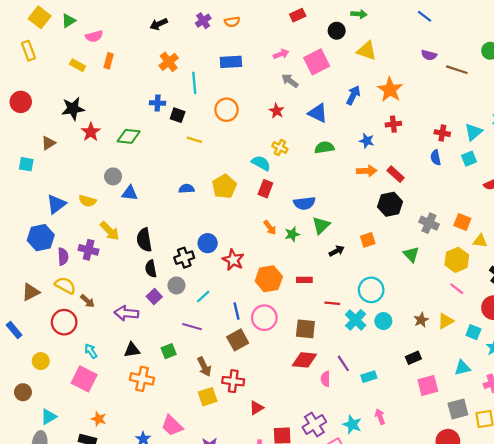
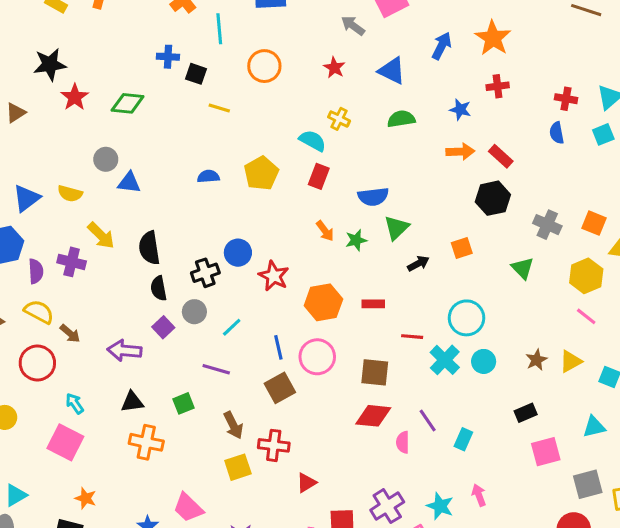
cyan rectangle: (369, 377) -> (463, 439), turned -48

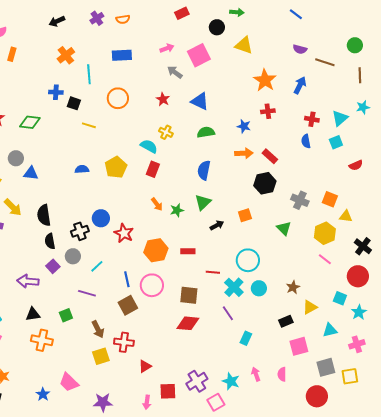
blue arrow: (442, 46) -> (300, 85), moved
blue semicircle: (373, 197) -> (204, 170), moved, turned 108
yellow triangle: (571, 361) -> (310, 307), moved
purple line: (428, 421) -> (228, 313), moved
pink semicircle: (403, 442) -> (282, 374), moved

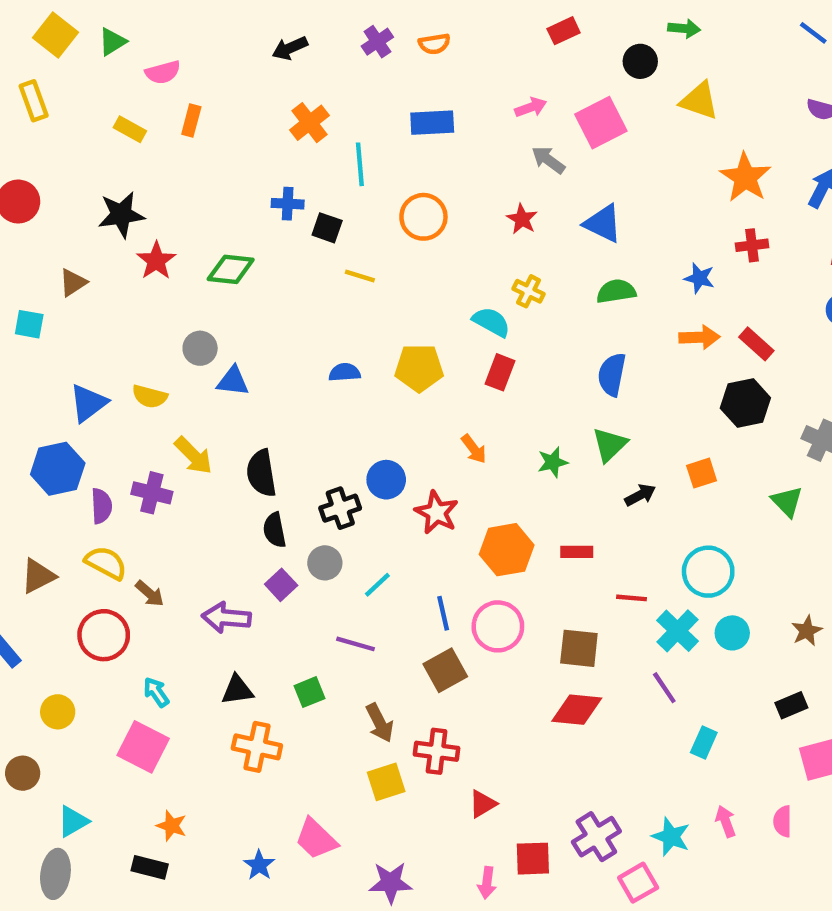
yellow pentagon: (116, 167) -> (419, 368), turned 30
orange arrow: (157, 204) -> (474, 449), moved

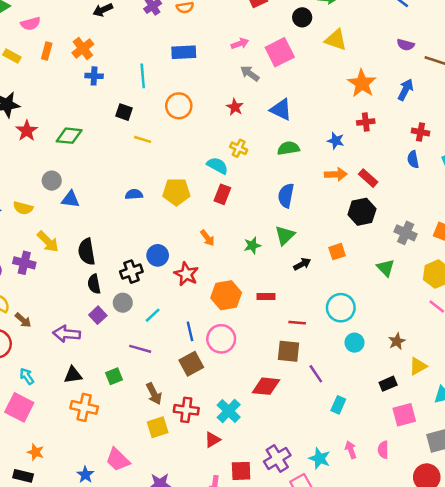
orange cross: (310, 123) -> (83, 49), moved
blue cross: (288, 204) -> (94, 76), moved
cyan cross: (677, 631) -> (229, 411), moved
brown square: (579, 648) -> (288, 351), moved

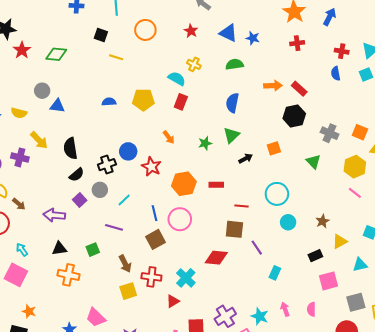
blue star: (336, 141) -> (253, 38), moved
black semicircle: (94, 284) -> (77, 175), turned -119

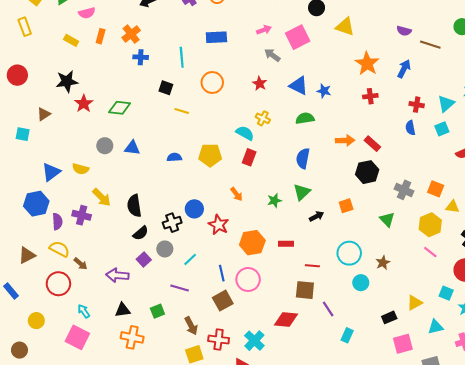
blue triangle: (57, 106) -> (132, 148), moved
brown star: (322, 221) -> (383, 263), moved

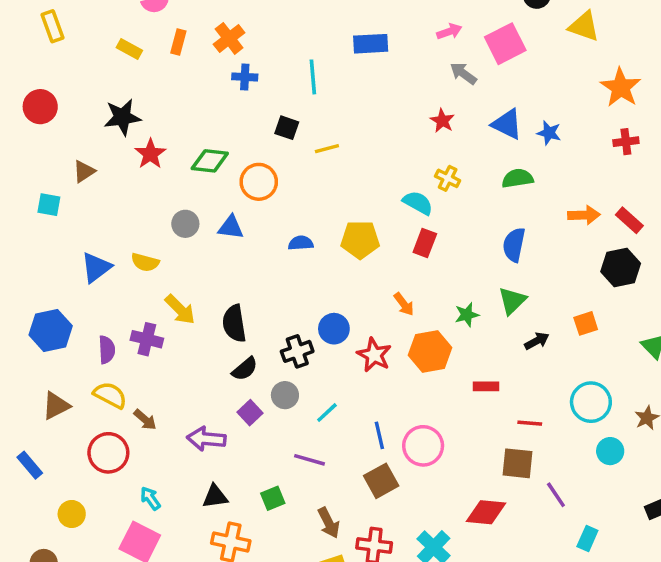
orange circle: (212, 82) -> (259, 182), moved
yellow line: (182, 111) -> (327, 149), moved, turned -32
blue hexagon: (36, 204) -> (51, 330), moved
orange hexagon: (252, 243) -> (430, 351), moved

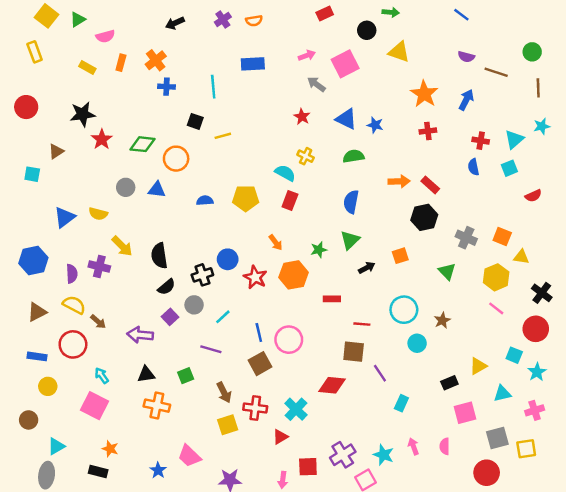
blue rectangle: (30, 465) -> (37, 356), moved, turned -42

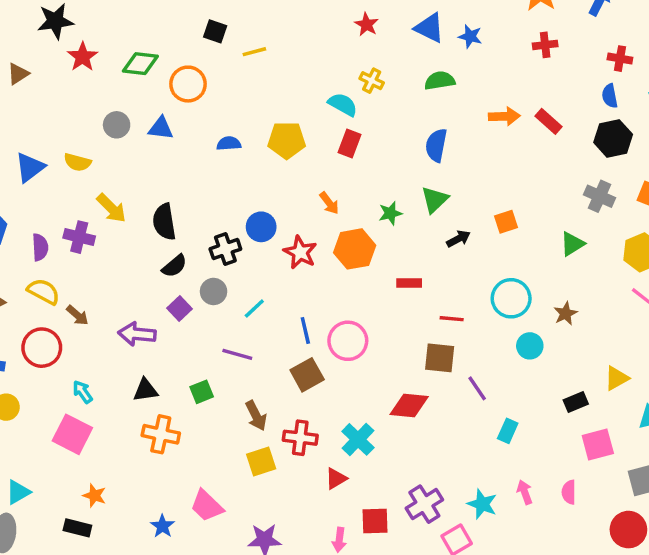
black hexagon: (424, 217) -> (613, 138), moved
green triangle: (447, 271) -> (572, 244), turned 42

